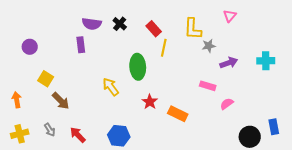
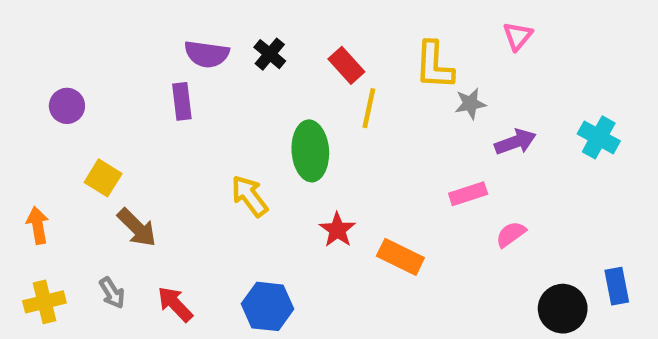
cyan cross: (266, 61) -> (599, 137), turned 30
pink rectangle: (208, 86) -> (468, 194), turned -35

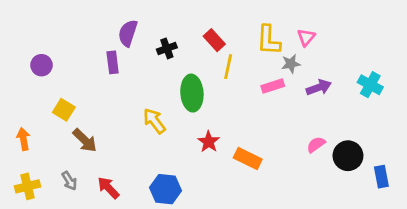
pink triangle: (518, 36) -> (306, 37), moved
purple semicircle: (207, 54) -> (128, 33), turned 100
black cross: (270, 54) -> (167, 48), moved, turned 30
pink rectangle: (468, 194) -> (273, 86), moved
black circle: (563, 309) -> (348, 156), moved

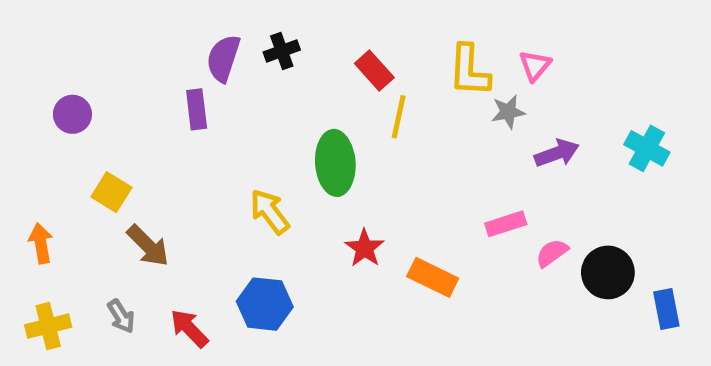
black cross: (167, 48) -> (282, 51), moved
pink rectangle: (273, 86) -> (506, 224), moved
blue hexagon: (165, 189) -> (265, 304), moved

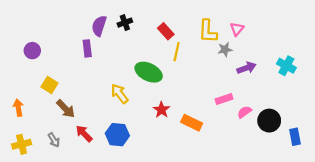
green ellipse: (335, 163) -> (149, 72), turned -60
red arrow: (189, 328) -> (84, 133), moved

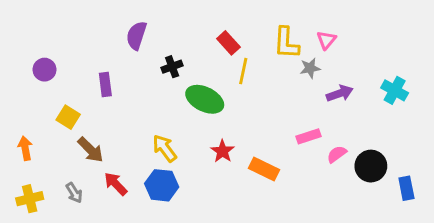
black cross: (125, 23) -> (172, 67), moved
purple rectangle: (87, 48) -> (105, 84), moved
yellow arrow: (120, 94) -> (165, 148), moved

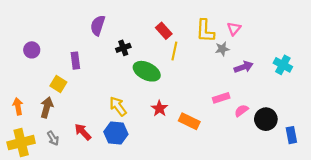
yellow square: (68, 117) -> (58, 84), moved
brown arrow: (90, 150) -> (47, 107), moved, turned -120
yellow cross: (30, 199) -> (21, 143), size x1.4

